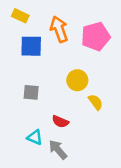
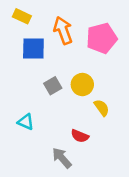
gray square: (31, 92) -> (53, 86), moved, turned -35
red semicircle: (60, 122) -> (80, 136), moved
cyan triangle: (35, 137) -> (26, 122), moved

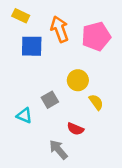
gray square: (53, 86) -> (50, 100), moved

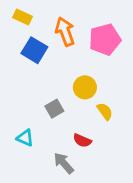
blue square: (32, 46) -> (34, 50), turned 30
cyan triangle: (24, 116) -> (25, 138), moved

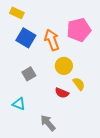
orange arrow: (65, 32) -> (52, 40), moved
gray square: (54, 109) -> (29, 74), moved
red semicircle: (82, 141) -> (62, 93), moved

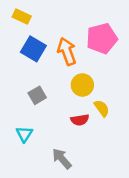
red semicircle: (62, 93) -> (80, 120), turned -32
cyan triangle: (19, 104) -> (24, 134), turned 40

